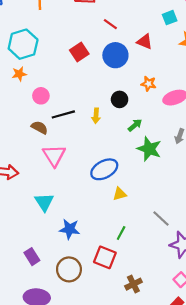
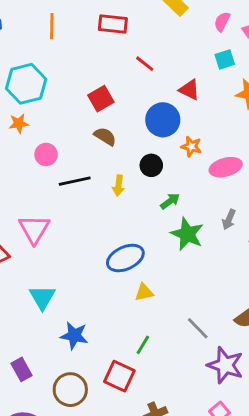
blue circle: (115, 55) -> (163, 120), moved
brown semicircle: (39, 127) -> (105, 136), moved
pink triangle: (54, 156) -> (34, 229), moved

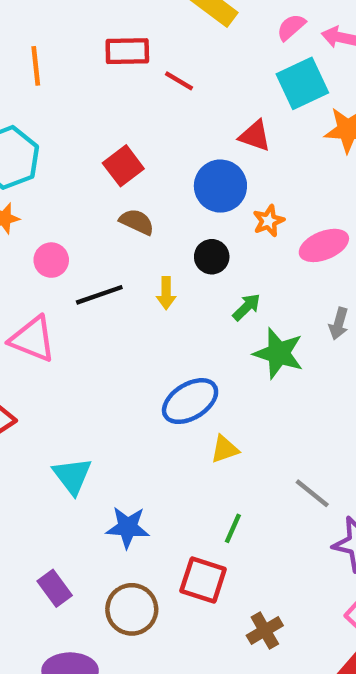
pink semicircle: (222, 22) -> (291, 27), turned 30
cyan square: (225, 59) -> (302, 83), size x1.6
red line: (145, 64) -> (179, 81), moved
orange star: (191, 146) -> (269, 221), turned -30
pink triangle: (34, 229) -> (33, 339), moved, turned -32

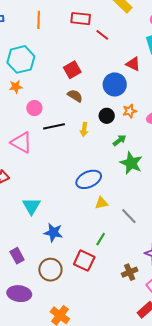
orange star: (269, 221) -> (130, 111), moved
gray line: (312, 493) -> (129, 216), moved
brown cross: (265, 631) -> (130, 272), moved

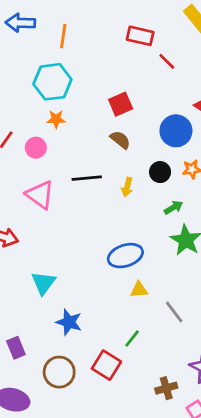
orange line: (39, 20) -> (63, 36), moved
orange star: (16, 87) -> (56, 119), moved
pink circle: (34, 108) -> (36, 148), moved

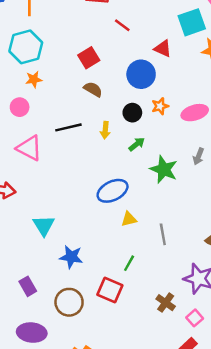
red line: (167, 61) -> (122, 25), moved
green arrow: (173, 208) -> (137, 144), moved
gray line: (174, 312) -> (163, 234), turned 35
brown cross: (166, 388) -> (166, 303), turned -30

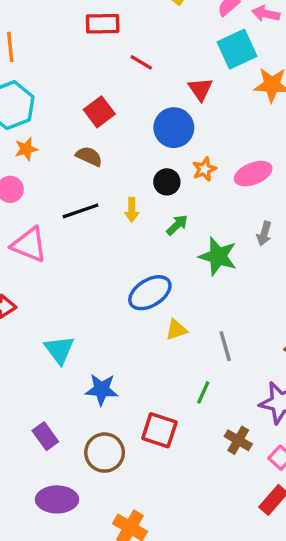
red triangle: (163, 48) -> (200, 89), turned 36
brown semicircle: (93, 89) -> (89, 156), moved
green line: (129, 263) -> (203, 392), moved

